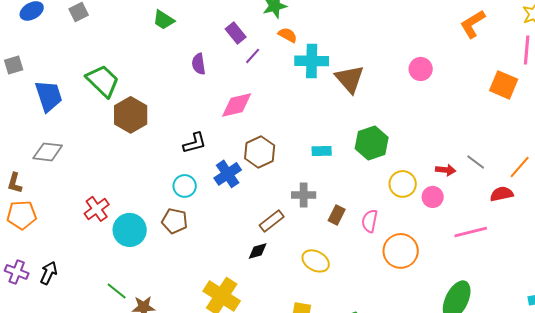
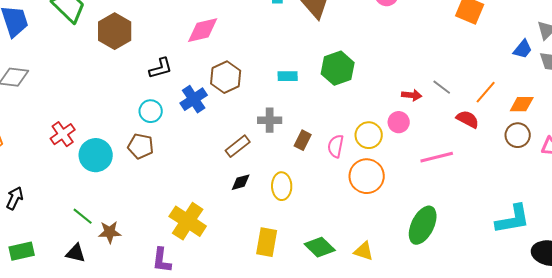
brown hexagon: (131, 115) -> (115, 31), moved
yellow circle: (403, 184) -> (369, 135), moved
red semicircle: (502, 194) -> (468, 119), turned 40
black diamond: (258, 251) -> (241, 182), moved
yellow ellipse: (316, 261) -> (282, 186), turned 60

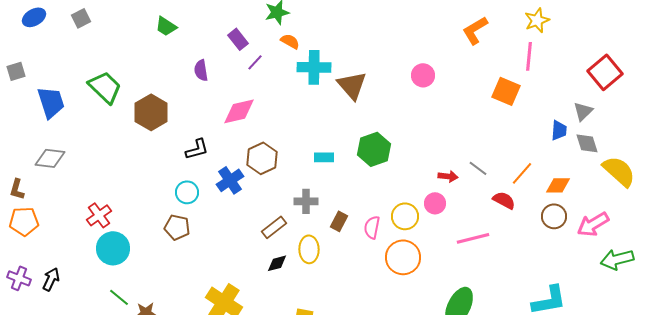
blue trapezoid: (523, 49) -> (559, 130), turned -35
cyan circle: (96, 155) -> (113, 248), moved
yellow ellipse: (282, 186) -> (309, 249), moved

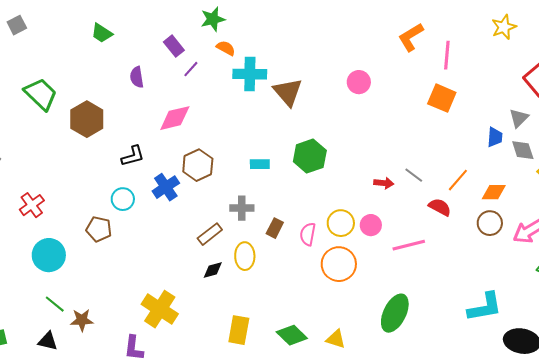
yellow star: (537, 20) -> (504, 27), moved
pink line: (529, 56) -> (447, 55), moved
pink circle: (435, 203) -> (371, 225), moved
red cross: (99, 215) -> (32, 205), moved
brown pentagon: (177, 227) -> (99, 229), moved

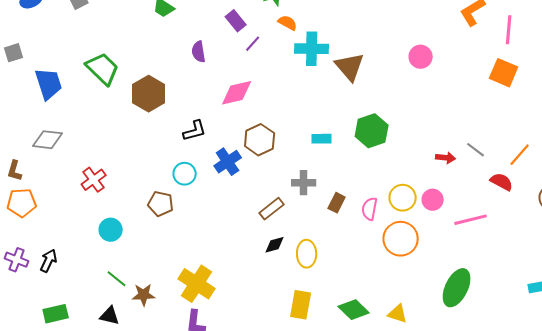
cyan circle: (49, 255) -> (111, 230), size x0.7
yellow ellipse: (245, 256) -> (307, 254), moved
yellow cross: (160, 309) -> (197, 284), moved

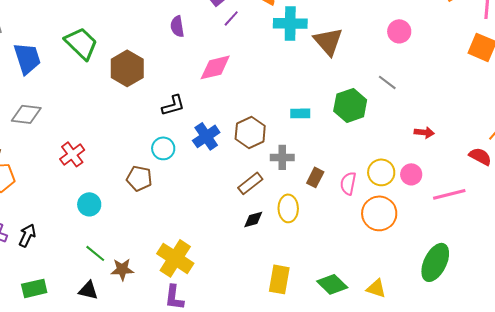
brown hexagon: (260, 140) -> (250, 132), moved
gray line: (476, 150) -> (387, 82), moved
yellow ellipse: (307, 254) -> (288, 208), moved

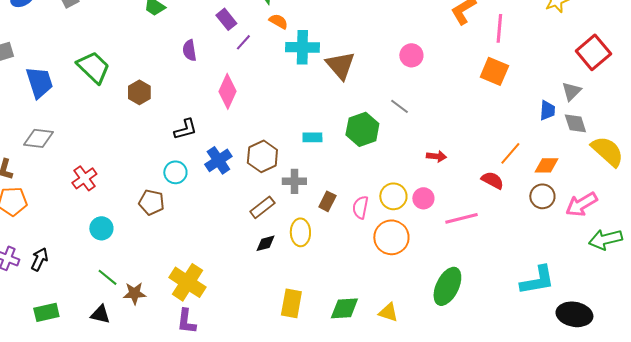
pink diamond: (215, 67) -> (227, 91), turned -52
brown hexagon: (127, 68) -> (139, 92), size x0.7
green diamond: (332, 284) -> (344, 308), turned -48

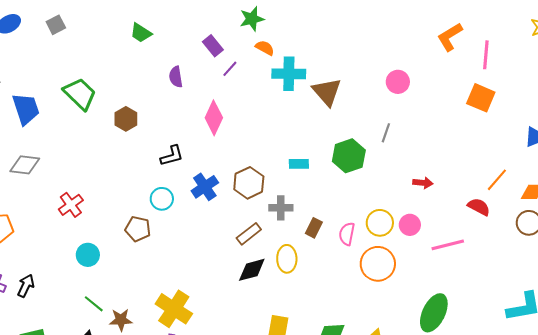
gray line: (399, 106) -> (386, 133), turned 72
black diamond: (265, 243) -> (252, 270), size x1.4

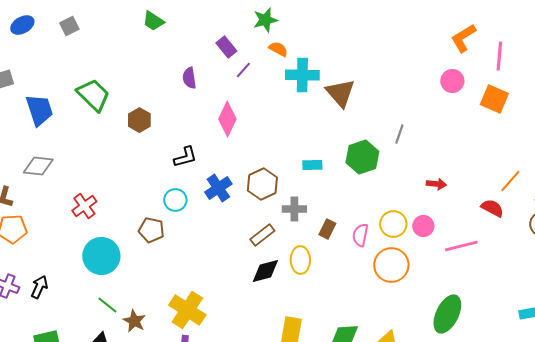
green trapezoid: (141, 33) -> (153, 21), moved
pink circle: (398, 82) -> (452, 81), moved
cyan circle: (88, 255) -> (101, 256), size x1.6
brown star: (121, 320) -> (134, 321), turned 30

